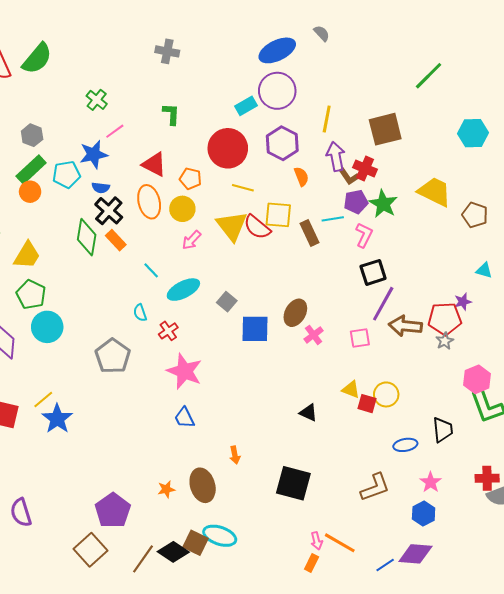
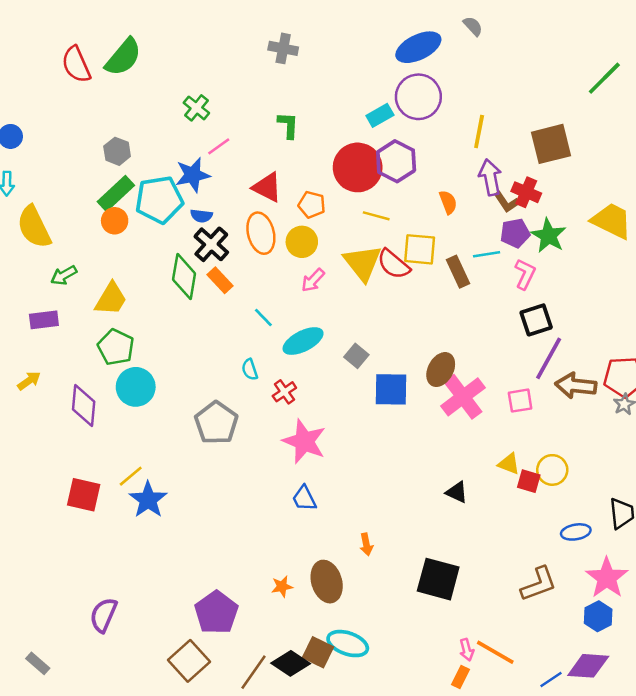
purple hexagon: (282, 143) -> (396, 161), moved
cyan pentagon: (66, 175) -> (159, 200), size x1.4
pink cross: (314, 335) -> (463, 397), size x1.8
pink star: (431, 482) -> (607, 578), size x1.6
purple semicircle: (21, 513) -> (103, 615), turned 40

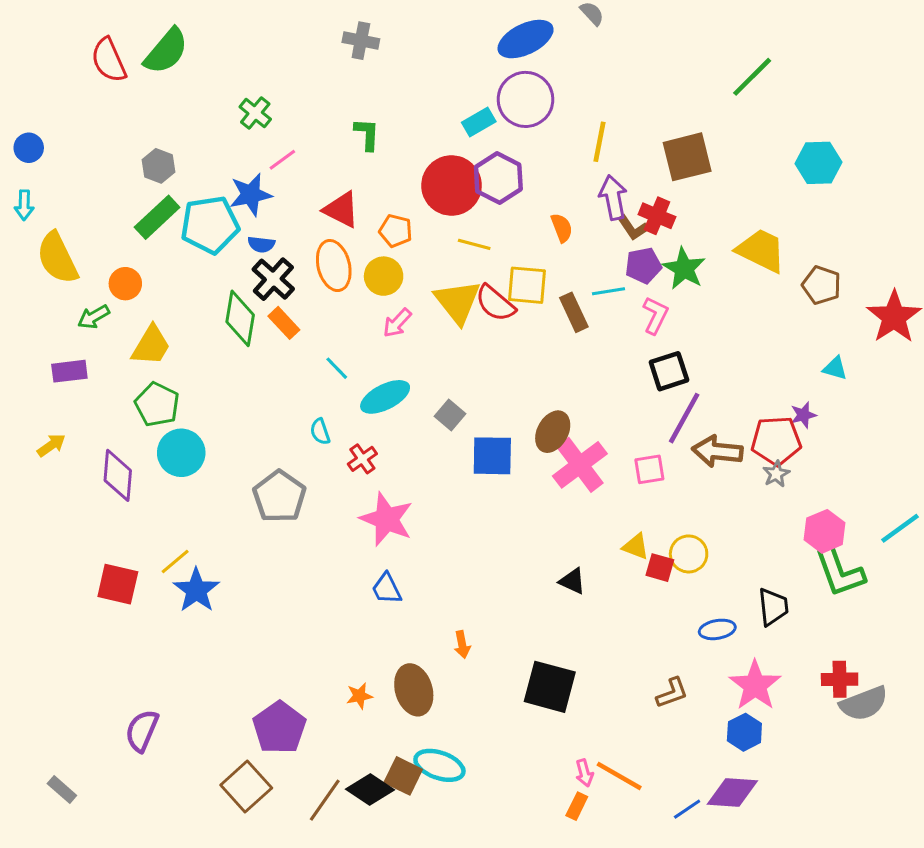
orange circle: (115, 221) -> (125, 284), moved
brown L-shape: (539, 584) -> (672, 693), size x0.7

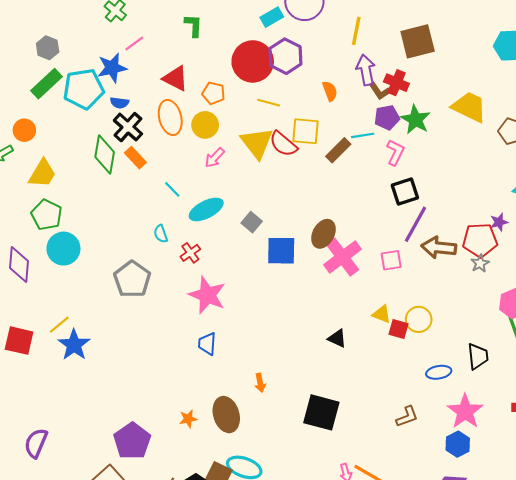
brown rectangle: (574, 312) -> (338, 150), turned 70
blue trapezoid: (387, 589) -> (207, 344), turned 30

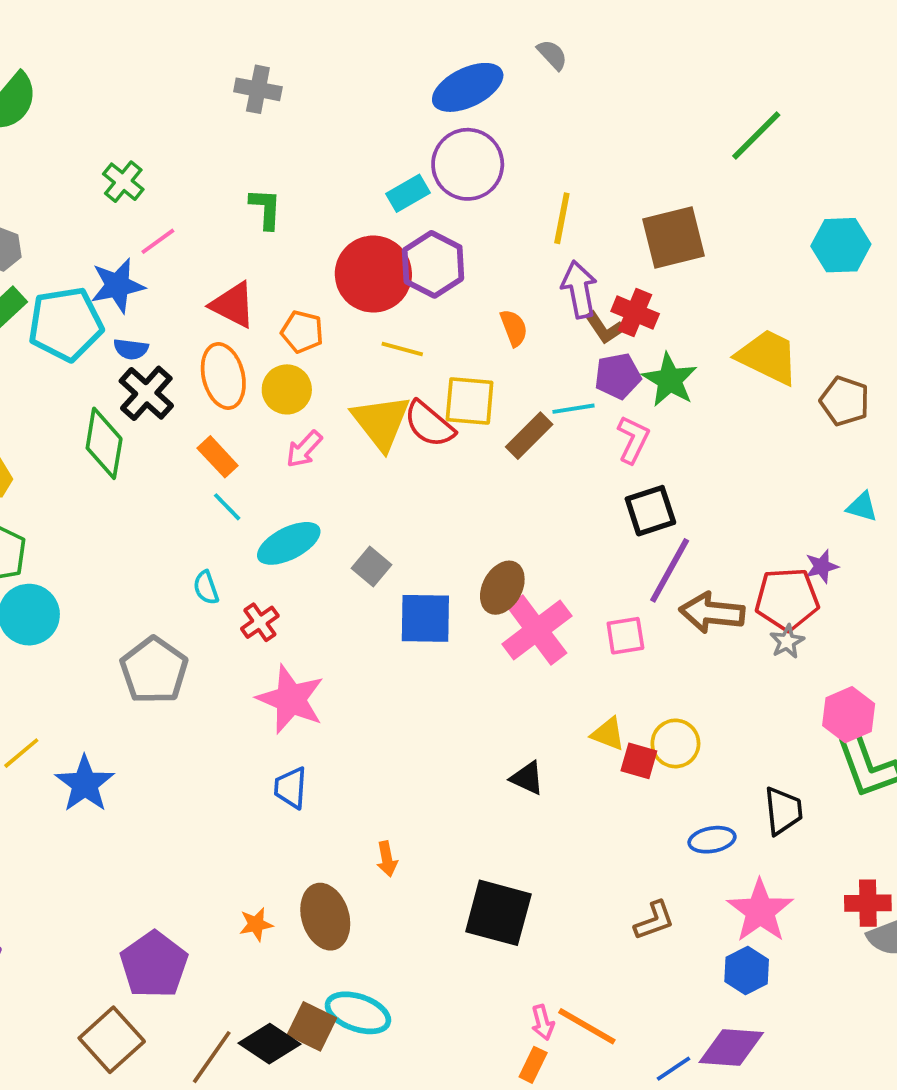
orange rectangle: (135, 158) -> (218, 457), moved
blue star: (74, 345) -> (85, 784), moved

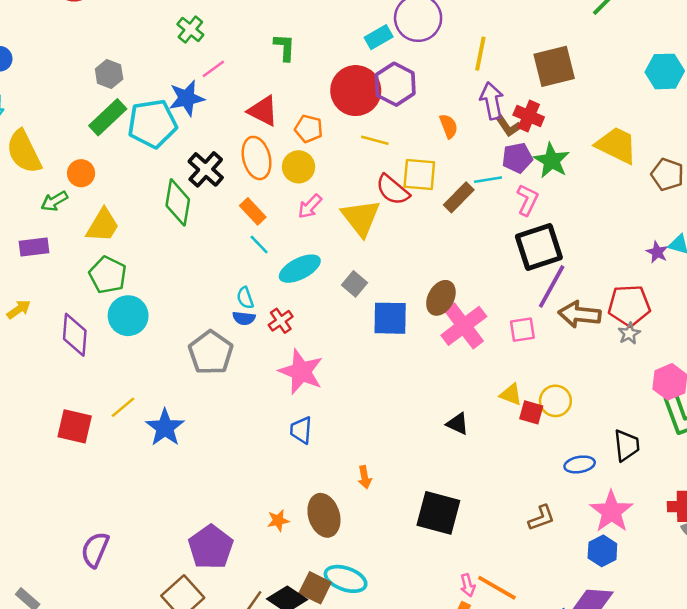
blue semicircle: (131, 349) -> (244, 318), moved
yellow triangle: (381, 422) -> (361, 218), moved
black square: (650, 511) -> (539, 247), size x1.4
purple star: (822, 566) -> (657, 252), moved, turned -30

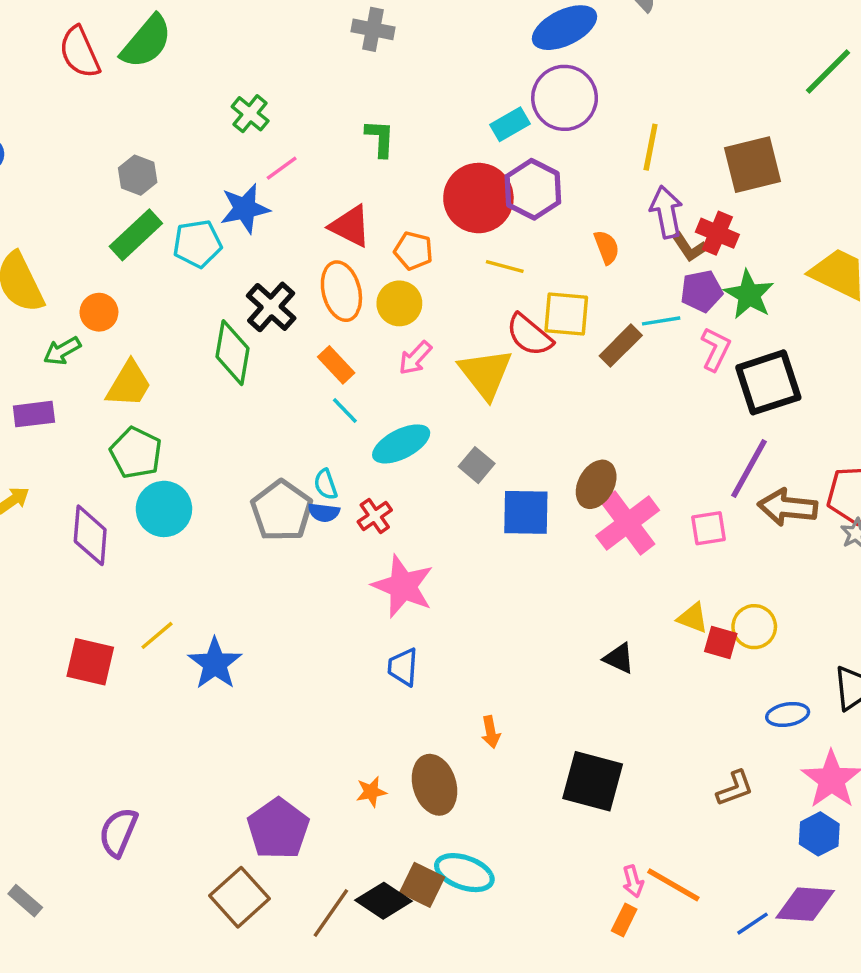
cyan pentagon: (152, 124) -> (197, 244), size x0.7
black square: (539, 247) -> (768, 382), moved
gray pentagon: (211, 353) -> (282, 511), moved

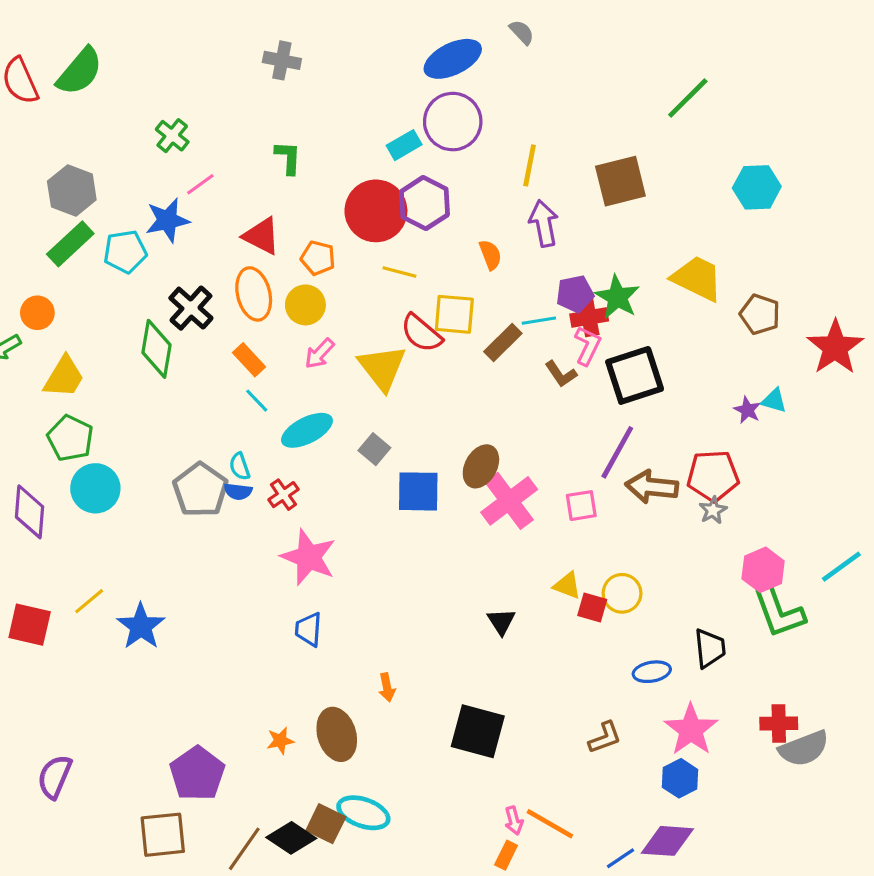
gray hexagon: (138, 175) -> (72, 191), size x1.4
red cross: (717, 233) -> (589, 317), moved, turned -33
brown L-shape: (689, 247) -> (561, 374), moved
black triangle: (619, 658) -> (501, 622), turned 32
brown square: (240, 897) -> (163, 835), turned 36

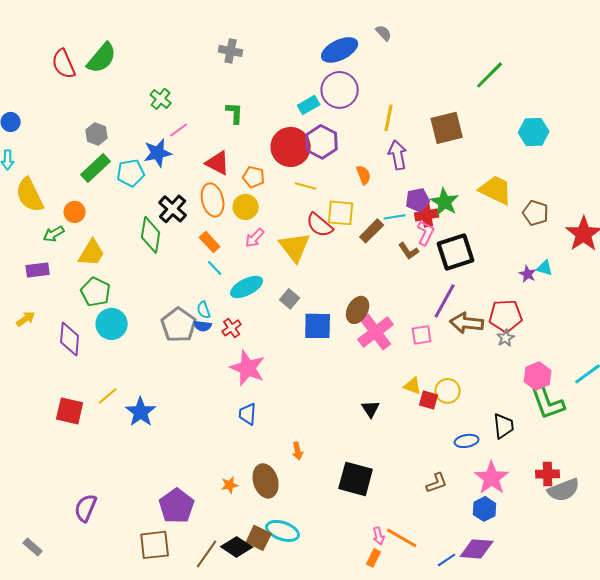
gray hexagon: (72, 191) -> (97, 134), size x0.7

